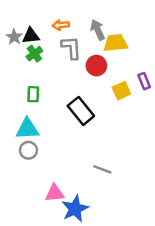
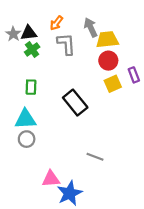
orange arrow: (61, 25) -> (56, 23), turned -48
red circle: (96, 66) -> (108, 61), moved

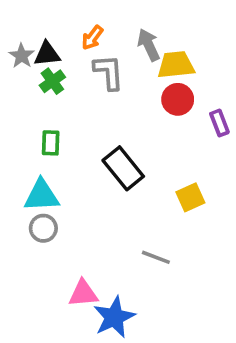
yellow square: (113, 84) -> (190, 197), moved

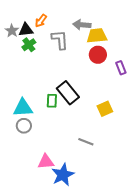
orange arrow: (92, 38) -> (41, 21), moved
gray arrow: (149, 45) -> (82, 25), turned -60
green rectangle: (51, 143) -> (52, 101), moved

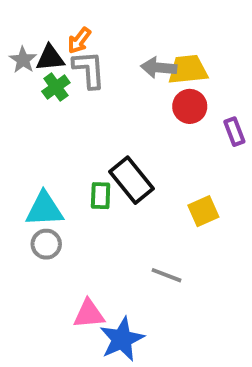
gray arrow: (82, 25) -> (159, 68), moved
gray L-shape: (60, 40) -> (89, 70), moved

